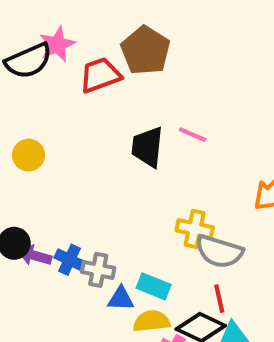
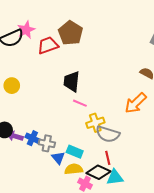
pink line: (193, 135) -> (80, 103), moved
yellow cross: (195, 229) -> (95, 123), turned -30
blue triangle: (121, 299) -> (58, 158), turned 48

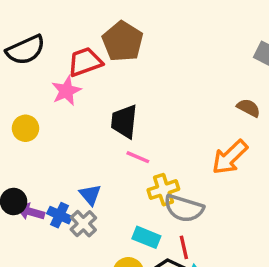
pink star: (26, 30) -> (66, 91), moved
gray cross: (47, 143) -> (83, 224), turned 35
cyan rectangle: (75, 152) -> (146, 237), moved
blue triangle: (58, 158) -> (90, 195), moved

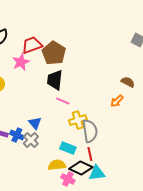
brown pentagon: (123, 41) -> (54, 53), moved
brown semicircle: (249, 108) -> (128, 82), moved
orange arrow: (230, 157) -> (117, 101), size x0.6
gray semicircle: (184, 208) -> (90, 131), turned -115

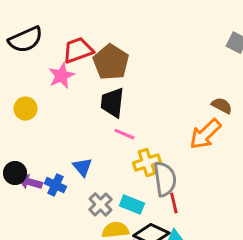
orange arrow: (117, 101) -> (205, 134), size x1.6
gray cross: (31, 140) -> (100, 204), moved
red line: (90, 154) -> (174, 203), moved

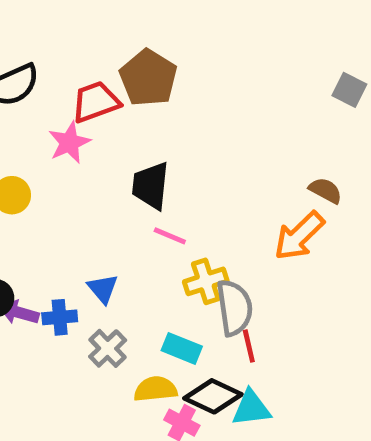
brown pentagon: (111, 62) -> (148, 78), moved
blue cross: (55, 185) -> (60, 317), turned -30
gray cross: (100, 204) -> (108, 348), moved

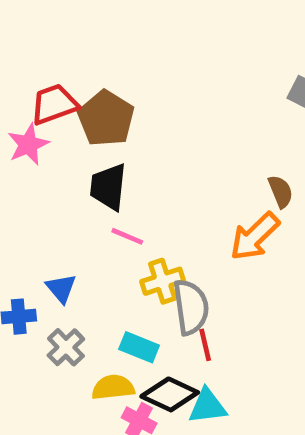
brown pentagon: (148, 78) -> (106, 118), moved
brown semicircle: (325, 190) -> (281, 192), turned 40

